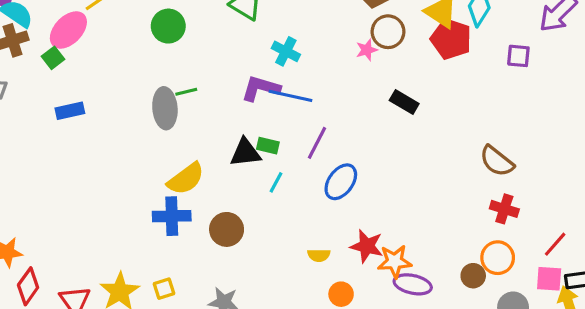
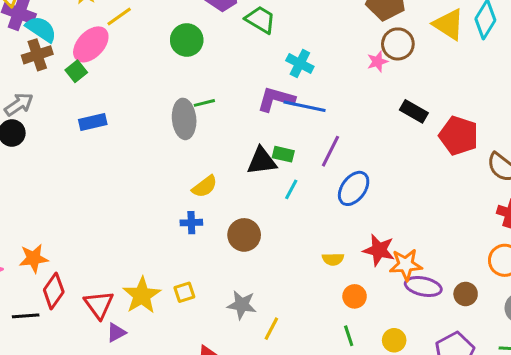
red pentagon: (451, 39) -> (459, 136), moved
yellow semicircle: (186, 179) -> (205, 187), size x0.7
blue cross: (172, 216) -> (191, 223), size x0.6
brown circle: (473, 276) -> (466, 294), moved

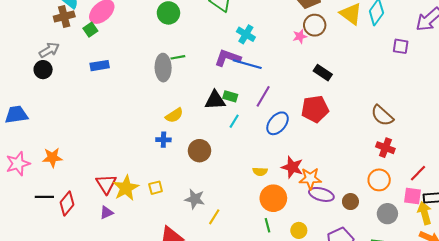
red pentagon: (459, 136) -> (315, 109), moved, turned -30
red diamond: (54, 291) -> (67, 203), moved
orange circle: (355, 296) -> (273, 198), size x1.6
red triangle: (99, 305) -> (106, 184), moved

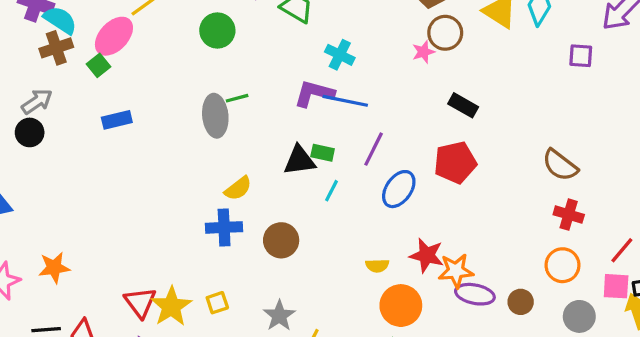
blue cross: (163, 140) -> (224, 227), size x1.5
gray star: (195, 199) -> (279, 316), turned 30

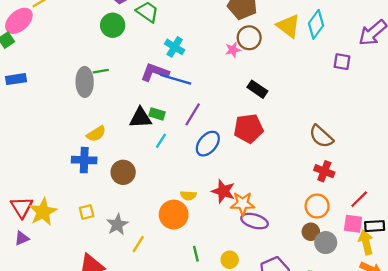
green circle: (217, 30) -> (113, 25), moved
brown circle: (521, 302) -> (311, 232), moved
yellow square: (217, 303) -> (87, 212), moved
orange circle: (401, 306) -> (174, 215), moved

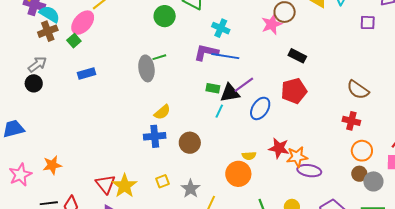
pink star: (233, 50) -> (272, 24), size x1.5
purple line: (193, 114) -> (244, 85), turned 30
black triangle: (140, 118) -> (230, 93), moved
red cross: (324, 171) -> (351, 121), moved

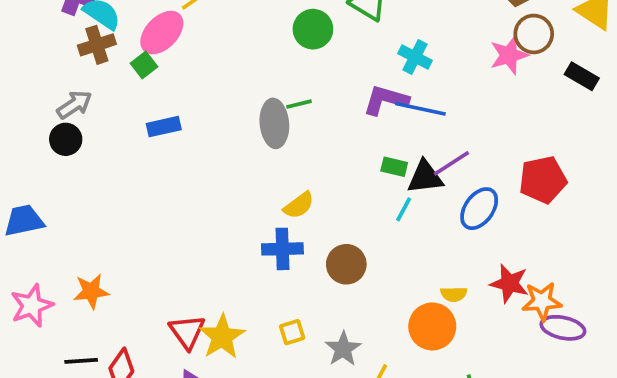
black rectangle: (297, 56) -> (582, 76), moved

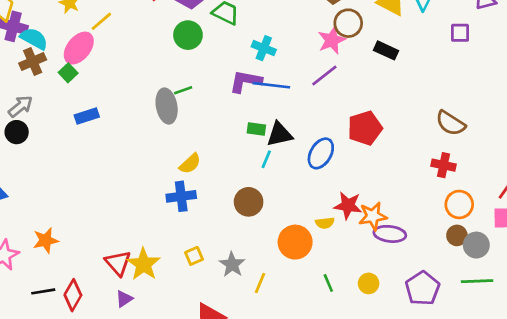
purple line: (451, 163) -> (324, 75), moved
brown circle: (346, 264) -> (249, 202), moved
yellow semicircle: (454, 294) -> (325, 223), moved

